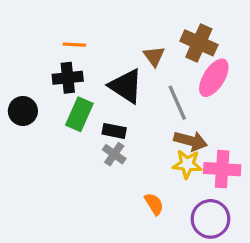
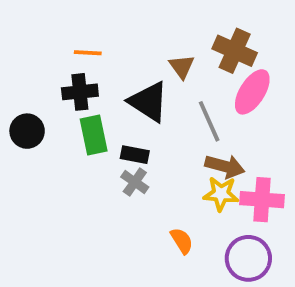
green rectangle: (79, 114) -> (94, 135), turned -36

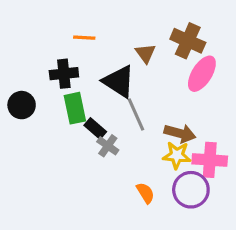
orange line: (88, 53) -> (84, 38), moved
gray line: (209, 121) -> (136, 114), moved
black rectangle: (135, 155) -> (95, 129), moved, turned 30
purple circle: (248, 258) -> (191, 190), moved

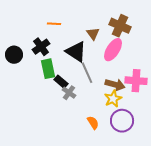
black cross: (64, 74) -> (41, 47), turned -30
pink ellipse: (202, 74) -> (113, 50), moved
black circle: (22, 105) -> (14, 55), moved
yellow star: (177, 155) -> (113, 99), turned -30
pink cross: (210, 160) -> (136, 81), moved

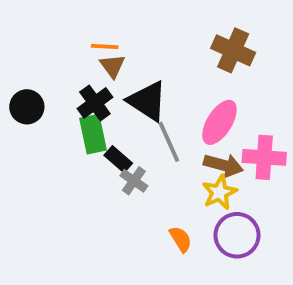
brown triangle: (93, 34) -> (112, 66), moved
black cross: (41, 47) -> (95, 103), moved
pink ellipse: (113, 50) -> (219, 122), moved

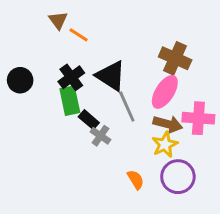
orange line: (105, 46) -> (79, 35), turned 30
brown cross: (233, 50) -> (175, 58), moved
brown triangle: (112, 66) -> (58, 20), moved

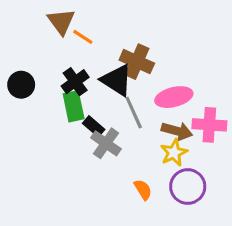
brown triangle: (58, 20) -> (61, 21), size x1.4
brown cross: (175, 58) -> (137, 62), moved
pink ellipse: (165, 92) -> (174, 97), turned 44
gray cross: (100, 136) -> (106, 143), size x1.4

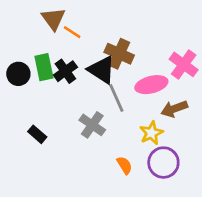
green rectangle: (74, 106) -> (44, 67), moved
pink cross: (209, 125) -> (184, 64), moved, turned 32
black rectangle: (94, 126) -> (37, 134), moved
brown arrow: (177, 131) -> (174, 109), moved, turned 145

